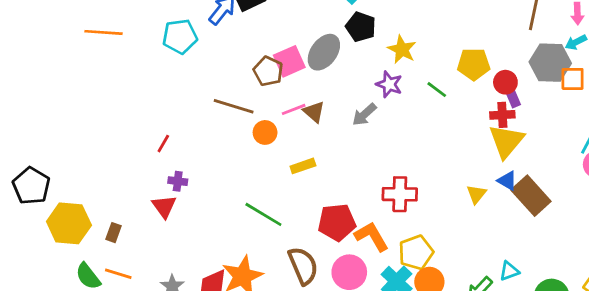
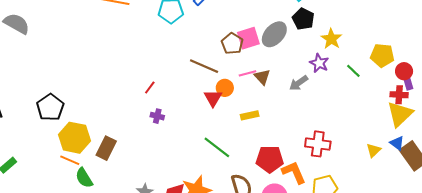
red triangle: (164, 206) -> (213, 98), moved
brown rectangle: (114, 233) -> (106, 148), size x1.6
orange line: (118, 274) -> (70, 160), moved

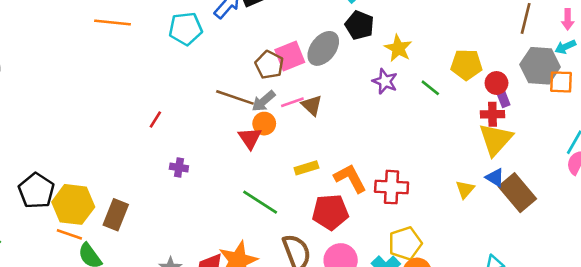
gray arrow: (299, 83) -> (264, 101), moved
red line: (150, 87) -> (155, 119), moved
black pentagon: (50, 107) -> (36, 191), moved
yellow rectangle: (250, 115) -> (306, 168), moved
orange L-shape: (294, 172) -> (350, 178), moved

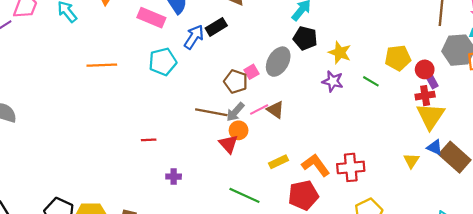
pink square: (290, 56) -> (252, 72), size x0.6
red line: (155, 119) -> (149, 140), turned 64

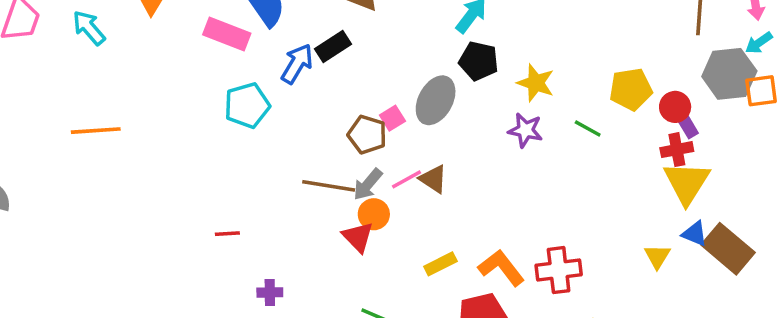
orange line: (102, 65) -> (96, 131), moved

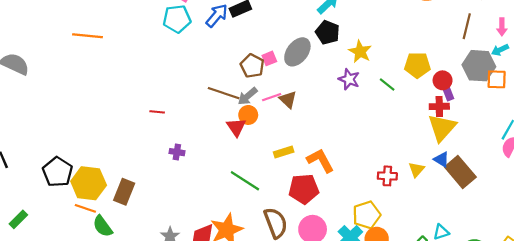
cyan pentagon: (247, 105) -> (177, 19), moved
red cross: (559, 270) -> (387, 176), moved, size x0.7

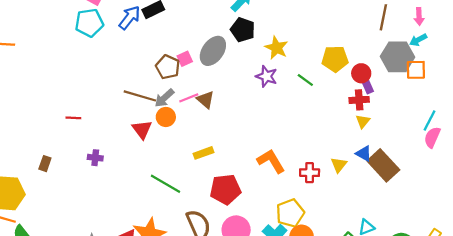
red triangle: (236, 127) -> (142, 129), moved
yellow triangle: (442, 128) -> (363, 121), size x0.5
orange L-shape: (320, 161) -> (271, 161), moved
brown rectangle: (124, 192) -> (45, 164), moved, size x0.6

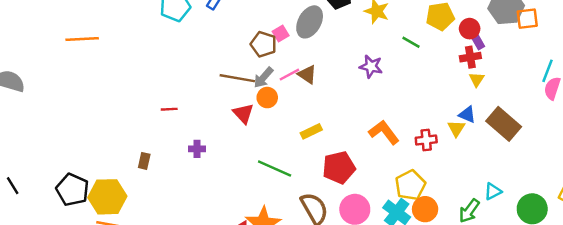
purple star: (266, 76) -> (371, 66), moved
blue triangle: (364, 154) -> (467, 115), moved

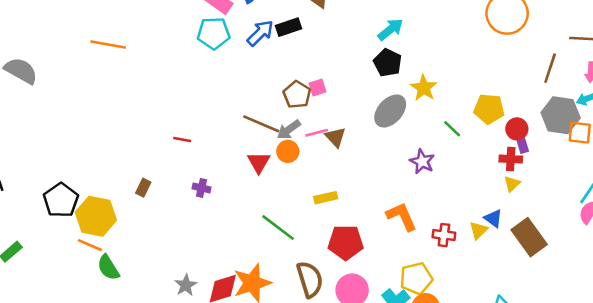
gray ellipse: (310, 22) -> (390, 111), moved
purple star: (371, 66) -> (422, 162), moved

